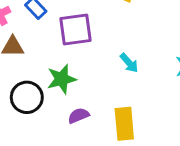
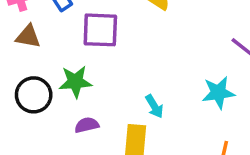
cyan arrow: (129, 63) -> (154, 106), moved

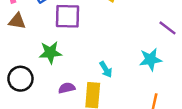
black circle: (34, 95) -> (20, 79), moved
purple semicircle: (87, 125) -> (67, 88), moved

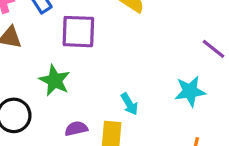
green star: (50, 53) -> (55, 80), turned 30

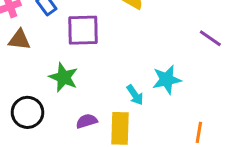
cyan star: (190, 91) -> (167, 80), moved

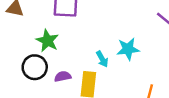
black circle: (27, 112) -> (35, 67), moved

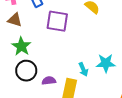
green star: (47, 41) -> (21, 46), moved

